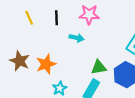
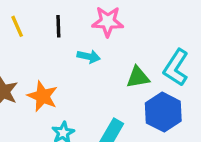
orange star: (46, 64) -> (43, 96), turned -30
green triangle: (99, 67) -> (138, 77), moved

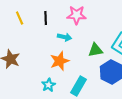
orange star: (43, 96) -> (60, 61), moved, turned 30

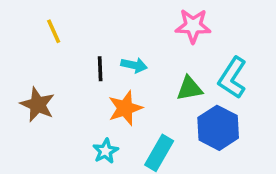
pink star: (77, 15) -> (193, 26), moved
black line: (46, 18) -> (100, 69), moved

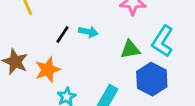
black line: (100, 69) -> (62, 34), turned 36
orange star: (125, 108) -> (48, 70), moved

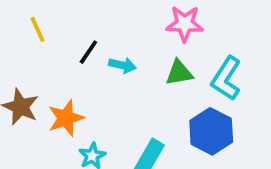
black line: (62, 34) -> (88, 52), moved
green triangle: (130, 49) -> (179, 73), moved

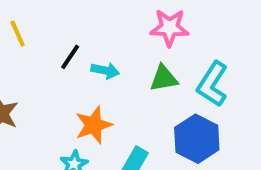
orange star: (66, 118) -> (94, 125), moved

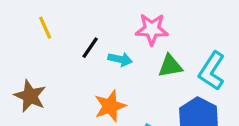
pink star: (170, 28) -> (152, 29), moved

